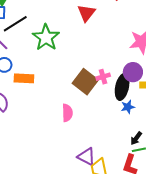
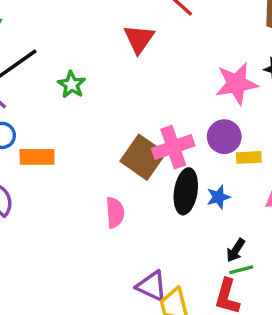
green star: (46, 37) -> (72, 85), size x0.6
pink cross: (103, 77) -> (173, 147), size x1.6
black ellipse: (122, 87) -> (186, 191), moved

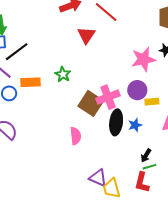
green star: (72, 85) -> (63, 74), moved
orange rectangle: (37, 157) -> (31, 82), moved

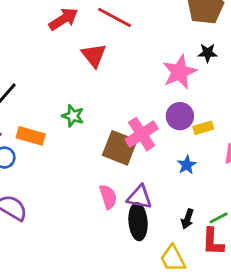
orange rectangle: (31, 82) -> (31, 136), turned 30
black ellipse: (116, 122) -> (138, 222), moved
black arrow: (146, 155) -> (187, 219), moved
purple triangle: (98, 178) -> (140, 197), moved

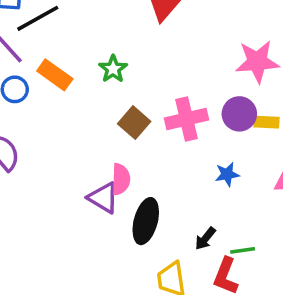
yellow rectangle: (203, 128) -> (267, 122), moved
brown square: (120, 148) -> (134, 123), moved, size x0.7
purple triangle: (140, 197) -> (103, 198), moved

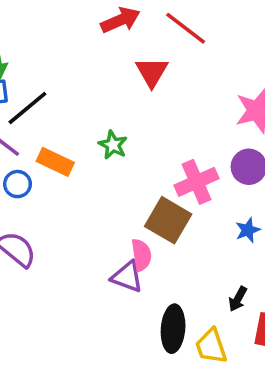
brown square: (134, 123) -> (168, 220), moved, size x1.4
black ellipse: (146, 221) -> (173, 329), moved

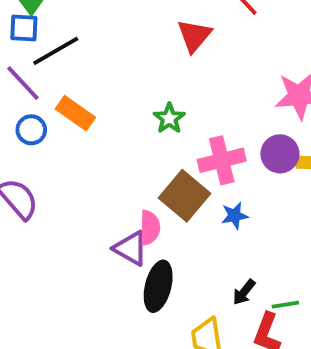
green star: (113, 145) -> (169, 118), moved
blue star: (248, 230) -> (235, 216), moved
black ellipse: (173, 329) -> (158, 286), moved

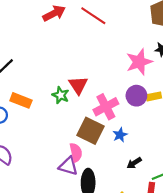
red triangle: (194, 36) -> (78, 85), moved
green star: (169, 118) -> (61, 95), moved
black arrow: (244, 292) -> (134, 163), moved, turned 32

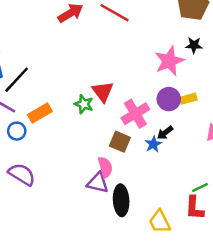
orange rectangle: (21, 100) -> (40, 113), turned -48
brown square: (90, 131) -> (120, 142), size x0.7
black arrow: (134, 163) -> (165, 133), moved

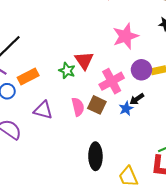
pink star: (169, 61) -> (125, 36), moved
pink semicircle: (105, 167) -> (78, 107), moved
purple triangle: (98, 183) -> (43, 110), moved

